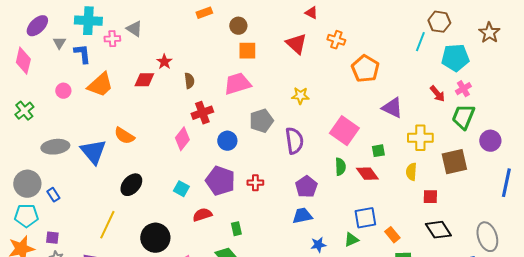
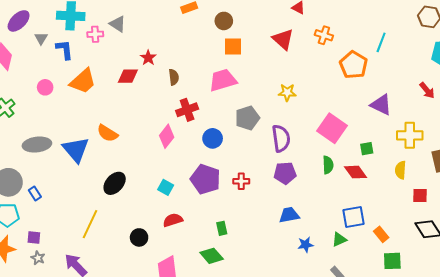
cyan line: (420, 42) -> (381, 42), moved
purple pentagon: (306, 187) -> (285, 173), moved, turned 30
red semicircle: (202, 215) -> (173, 220), moved
black circle: (155, 238) -> (139, 237), size x0.6

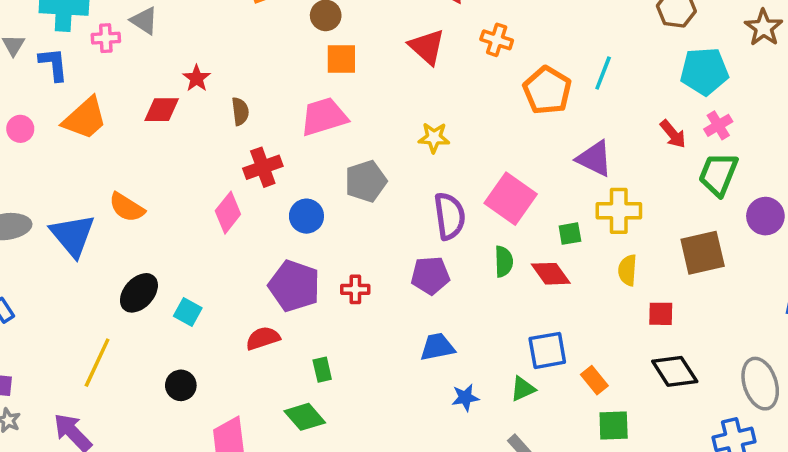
cyan line: (381, 42) -> (603, 73), moved
yellow cross: (410, 135) -> (619, 211), moved
purple semicircle: (281, 138) -> (450, 216), moved
cyan square: (166, 187) -> (188, 312), moved
red semicircle: (173, 220) -> (263, 338), moved

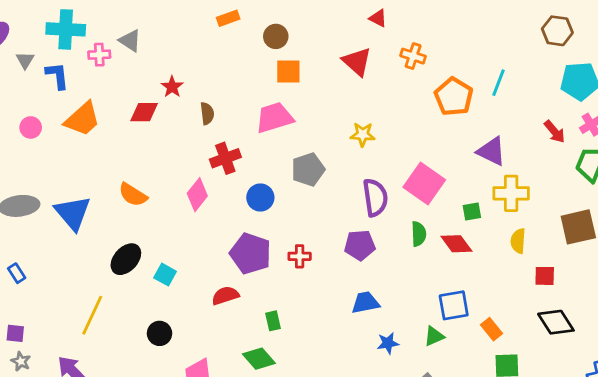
orange semicircle: (127, 207) -> (133, 195), moved

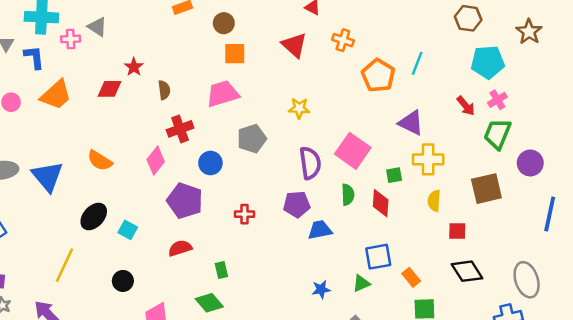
red diamond: (456, 244) -> (381, 203), turned 40
purple pentagon: (251, 254) -> (185, 201), moved
blue trapezoid: (365, 303) -> (320, 230), moved

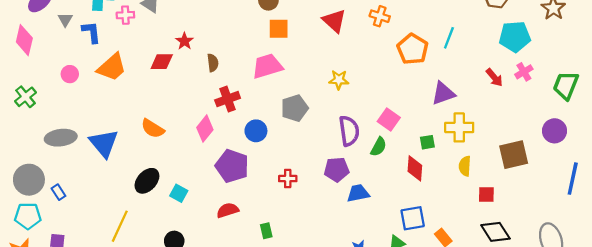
purple triangle: (411, 123) -> (443, 93), turned -45
green trapezoid: (497, 134) -> (566, 85), moved
pink square: (353, 151) -> (389, 119), size x0.7
green semicircle: (348, 195) -> (379, 147), moved, turned 30

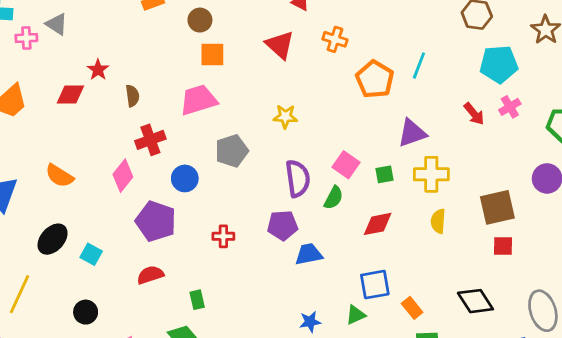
green square: (427, 142) -> (384, 174), moved
red diamond: (415, 168) -> (378, 224), turned 75
red square: (486, 194) -> (503, 246), moved

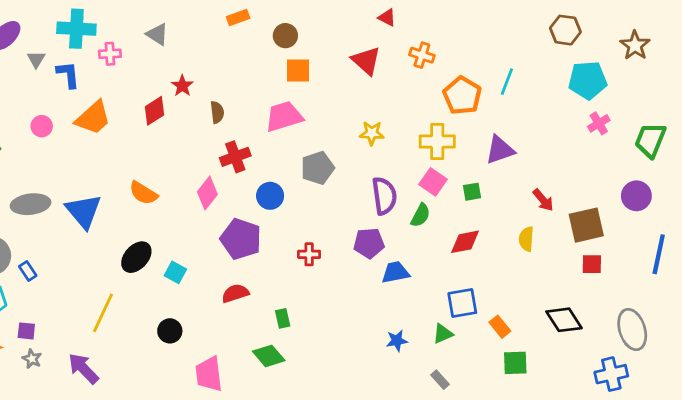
gray triangle: (57, 24) -> (157, 34), moved
red diamond: (70, 94) -> (154, 111), turned -32
red arrow: (474, 114) -> (543, 200), moved
yellow cross: (431, 174) -> (437, 141), moved

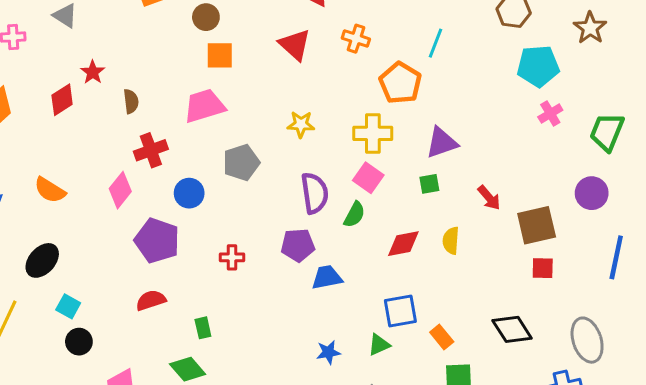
cyan line: (507, 82) -> (436, 43), moved
green square: (472, 192) -> (429, 184), moved
yellow semicircle: (526, 239) -> (451, 241), moved
cyan square: (175, 272) -> (68, 306), moved

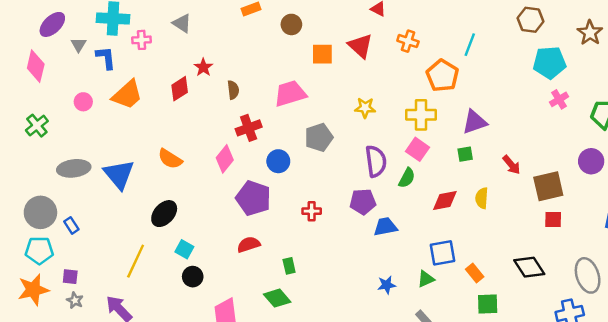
orange square: (220, 55) -> (322, 54), moved

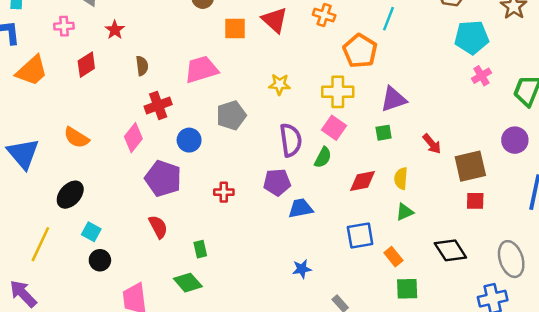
pink cross: (142, 40) -> (64, 26), moved
red star: (203, 67) -> (115, 30), moved
red semicircle: (249, 244) -> (158, 227), turned 80
green triangle: (426, 279) -> (405, 212), moved

